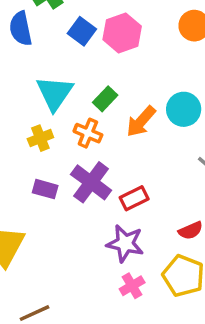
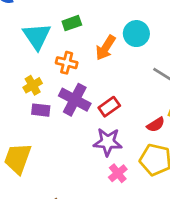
green rectangle: (105, 99) -> (72, 23), moved, turned 36
yellow cross: (40, 138) -> (33, 85), moved

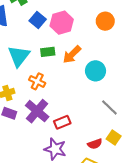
orange arrow: (106, 48) -> (72, 55), moved

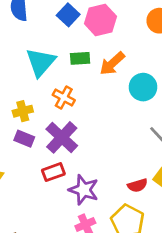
red rectangle: (62, 122) -> (53, 172), moved

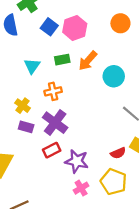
cyan triangle: (41, 62) -> (32, 66), size x0.7
orange cross: (64, 98) -> (53, 91), turned -35
yellow cross: (23, 111) -> (22, 106), turned -32

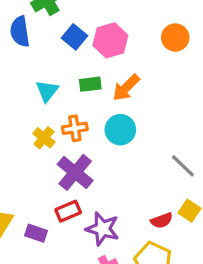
cyan circle: (114, 76) -> (120, 130), moved
yellow cross: (22, 106) -> (44, 138), moved
purple rectangle: (26, 127) -> (36, 233), moved

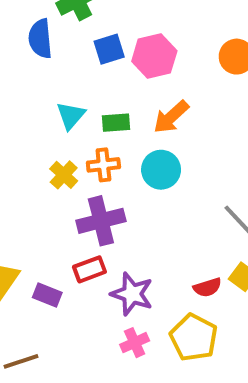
blue square: (74, 37) -> (109, 49), turned 30
green rectangle: (90, 84) -> (116, 123), moved
purple cross: (75, 172) -> (101, 221), turned 33

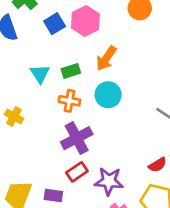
orange cross: (103, 165) -> (69, 101), turned 30
yellow cross: (64, 175) -> (14, 116), moved

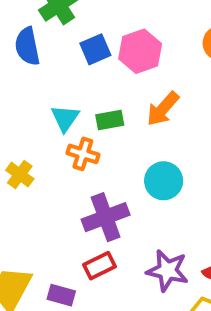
cyan circle: (108, 95) -> (164, 181), moved
orange cross: (69, 101) -> (83, 154), moved
purple star: (109, 181) -> (167, 271), moved

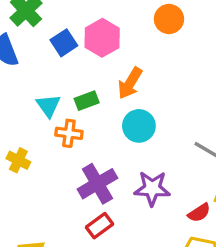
cyan circle: (164, 181) -> (139, 126), moved
purple star: (167, 271) -> (152, 188), moved

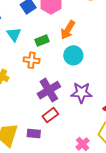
cyan triangle: (48, 106) -> (14, 34), moved

